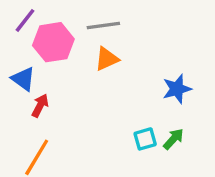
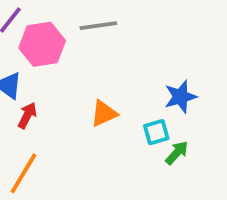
orange triangle: (107, 59) -> (104, 113), moved
cyan square: (145, 139) -> (156, 132), moved

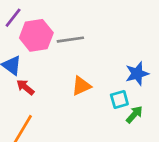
gray line: (98, 26) -> (70, 40), moved
red arrow: (27, 115) -> (25, 87), turned -78

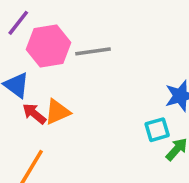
orange triangle: (81, 86) -> (57, 112), moved

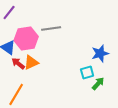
pink hexagon: (48, 46) -> (26, 38), moved

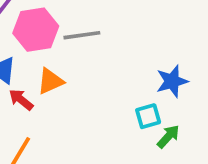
pink hexagon: (26, 38) -> (36, 30), moved
orange triangle: (31, 62) -> (50, 81), moved

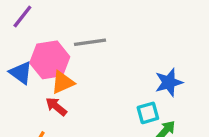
pink hexagon: (36, 30) -> (50, 60), moved
red arrow: (21, 100) -> (56, 107), moved

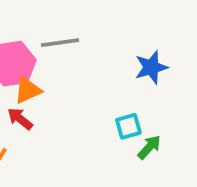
blue star: (169, 82) -> (151, 67), moved

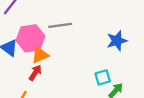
red arrow: (20, 119) -> (35, 73), turned 84

